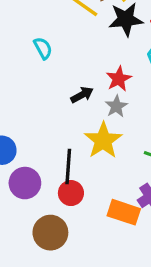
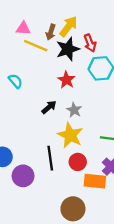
red star: (119, 79) -> (66, 80), moved
red circle: (71, 193) -> (78, 162), moved
brown circle: (50, 233) -> (73, 209), moved

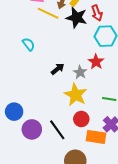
black star: (68, 49) -> (77, 18), turned 30
red star: (66, 80) -> (96, 62), moved
black line: (50, 158) -> (57, 130), moved, turned -30

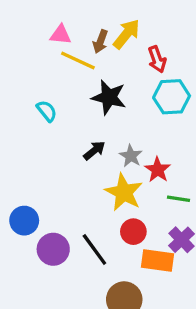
black star: (77, 18) -> (109, 97), moved
red star: (96, 62) -> (158, 170), moved

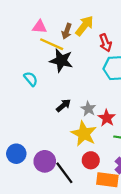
black star: (109, 97) -> (61, 61), moved
purple circle: (53, 249) -> (45, 161), moved

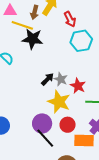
black arrow: (63, 105) -> (48, 79), moved
purple circle: (45, 161) -> (42, 123), moved

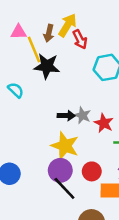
red arrow: (70, 19) -> (80, 39), moved
yellow line: (22, 25) -> (34, 49), turned 50
black arrow: (48, 79) -> (66, 116), turned 48
yellow star: (59, 102) -> (65, 146), moved

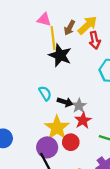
cyan semicircle: (16, 90) -> (45, 93), moved
red star: (104, 123) -> (83, 120), moved
red circle: (92, 171) -> (71, 142), moved

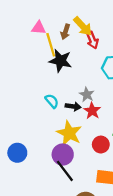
yellow arrow: (87, 25) -> (83, 26), turned 100
gray star: (79, 106) -> (87, 95), moved
red star: (83, 120) -> (92, 111), moved
red circle: (71, 142) -> (101, 145), moved

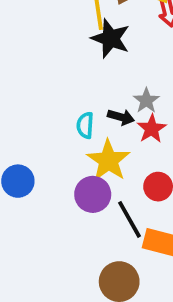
cyan semicircle: (52, 101) -> (85, 125), moved, turned -144
black line: (65, 171) -> (130, 219), moved

